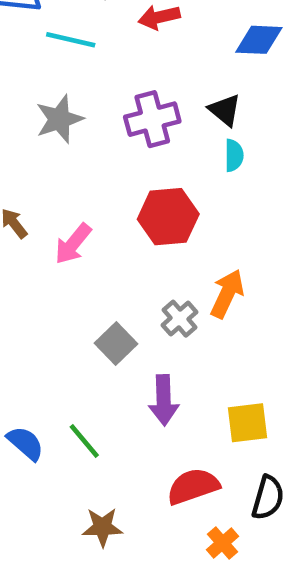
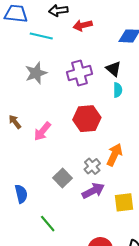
purple arrow: (164, 400) -> (93, 191), moved, turned -115
yellow square: (247, 423) -> (124, 202), moved
blue semicircle: (25, 443) -> (21, 194), moved, turned 36

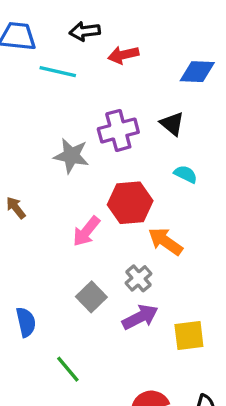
gray star: (36, 73) -> (71, 156), moved, turned 30
cyan semicircle: (118, 90) -> (186, 174), moved, turned -64
pink arrow: (42, 131) -> (86, 231), moved
orange arrow: (114, 155) -> (165, 241), moved, turned -80

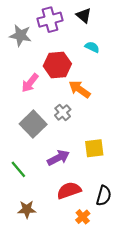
gray square: (91, 297) -> (33, 124), size x1.4
purple arrow: (140, 317) -> (58, 158), moved

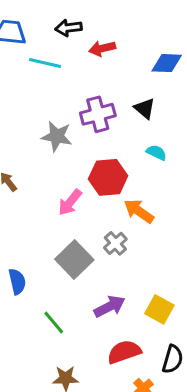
yellow square: (94, 148) -> (159, 309), moved, turned 36

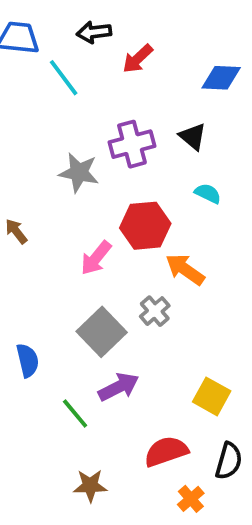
red arrow: (102, 48) -> (138, 59), turned -30
cyan line: (45, 63) -> (64, 78), turned 40
purple arrow: (110, 306) -> (119, 387), moved

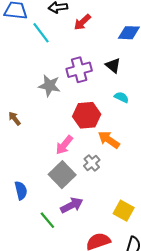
pink arrow: (96, 258) -> (64, 145), moved

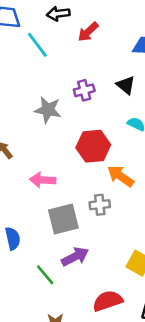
purple cross: (79, 70) -> (84, 90), size x0.7
pink arrow: (64, 145) -> (43, 180), moved, turned 54
gray cross: (92, 163) -> (100, 205), turned 35
gray square: (62, 175) -> (63, 219), turned 30

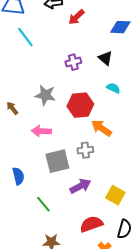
cyan line: (37, 45) -> (25, 37), moved
gray star: (48, 110) -> (45, 95), moved
purple arrow: (75, 257) -> (80, 186), moved

